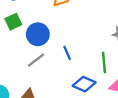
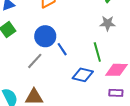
blue circle: (38, 34) -> (45, 36), moved

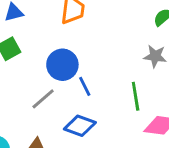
blue diamond: (83, 75) -> (80, 126), moved

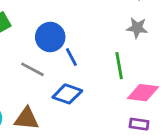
gray line: (43, 99) -> (32, 69), turned 70

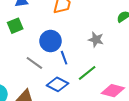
gray star: (137, 28) -> (96, 40), moved
green line: (119, 66) -> (87, 73), moved, turned 54

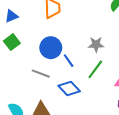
gray star: (96, 40) -> (96, 44), moved
blue diamond: (57, 84) -> (69, 88), turned 35

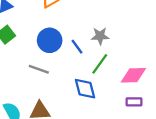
blue line: (69, 61) -> (77, 47), moved
blue diamond: (69, 88) -> (85, 89), moved, turned 30

